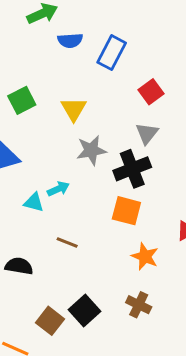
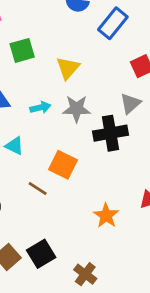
cyan arrow: (58, 189) -> (40, 108), moved
orange square: (126, 211) -> (63, 165), moved
brown cross: (139, 305) -> (85, 274), moved

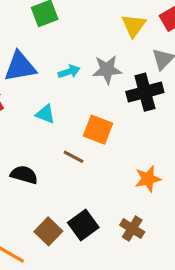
yellow triangle: (68, 68) -> (134, 25), moved
orange star: (106, 216) -> (148, 179), turned 30
brown cross: (85, 274) -> (132, 229), moved

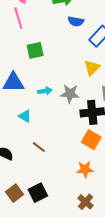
orange square: (98, 130) -> (91, 140), moved
brown cross: (132, 229) -> (86, 202), moved

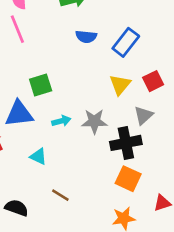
blue semicircle: (76, 21) -> (86, 37), moved
green square: (35, 50) -> (41, 85), moved

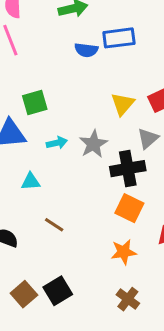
blue rectangle: (126, 42) -> (119, 38), moved, turned 44
gray star: (94, 121) -> (93, 144), turned -30
cyan triangle: (38, 156) -> (31, 181), turned -30

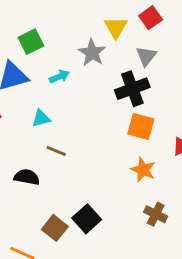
gray star: (93, 144) -> (92, 53), moved
brown line: (54, 225) -> (56, 151), moved
orange star: (124, 252) -> (143, 170), turned -30

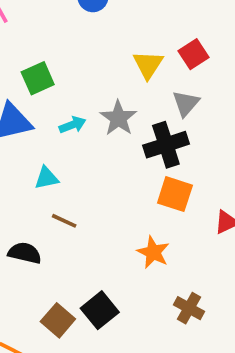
gray star: (92, 53) -> (118, 118), moved
orange star: (143, 170) -> (153, 252), moved

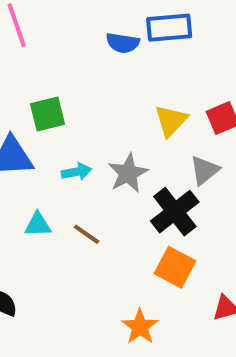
black cross: (166, 145) -> (175, 212), turned -30
brown line: (64, 221) -> (87, 234), moved

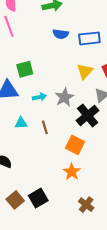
blue rectangle: (169, 28) -> (89, 38), moved
brown line: (87, 234) -> (45, 127), turned 40
orange square: (175, 267) -> (75, 145), moved

